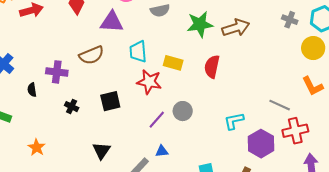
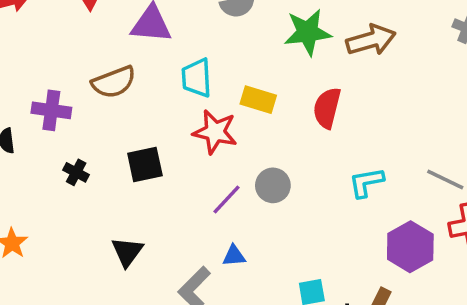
cyan L-shape: (234, 121) -> (366, 182), moved

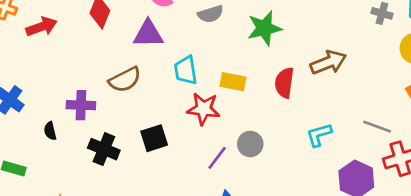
brown arrow: (371, 40) -> (328, 62), moved
black cross: (76, 172) -> (104, 149), size x1.6

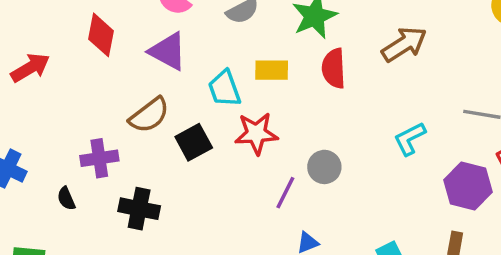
purple triangle: (148, 34) -> (168, 51), turned 40
yellow rectangle: (233, 82) -> (272, 70), moved
red semicircle: (284, 83) -> (334, 68), moved
black square: (154, 138) -> (194, 142), moved

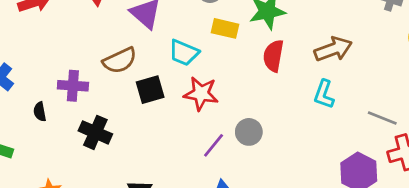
yellow rectangle: (272, 70) -> (225, 28), moved
cyan trapezoid: (224, 89) -> (184, 53), turned -60
cyan L-shape: (410, 139) -> (324, 94), moved, turned -56

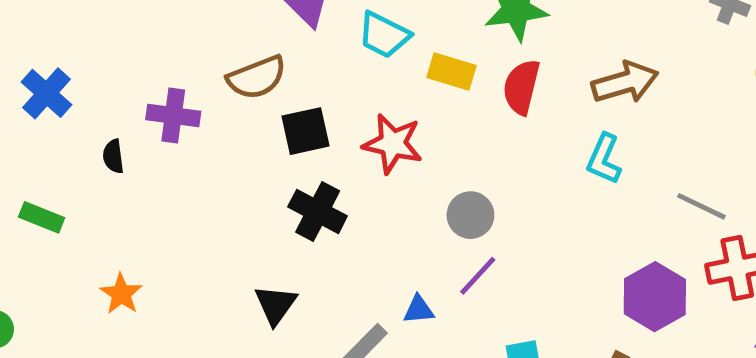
yellow rectangle: (225, 28) -> (451, 72), moved
cyan trapezoid: (184, 53) -> (384, 35), moved
black cross: (95, 132) -> (318, 211), moved
purple line: (214, 145) -> (478, 276), moved

